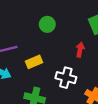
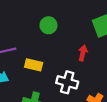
yellow rectangle: (34, 62) -> (34, 65), turned 35

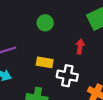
yellow rectangle: (34, 65) -> (45, 62), moved

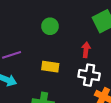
white cross: (67, 76) -> (89, 75), moved

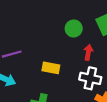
green circle: (50, 26) -> (74, 28), moved

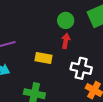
red arrow: (88, 52) -> (66, 41), moved

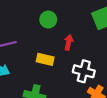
green circle: (66, 20) -> (48, 20), moved

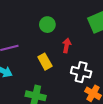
yellow rectangle: (45, 59) -> (45, 62), turned 49

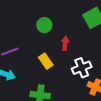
white cross: (81, 72) -> (82, 68), turned -30

